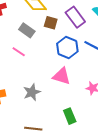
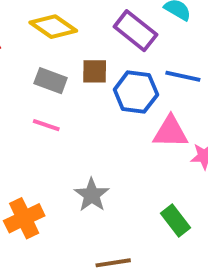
brown square: (51, 23) -> (95, 71), moved
pink triangle: (62, 76) -> (170, 132), moved

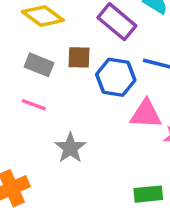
gray star: (92, 195) -> (70, 148), moved
green rectangle: (175, 220) -> (148, 194), turned -60

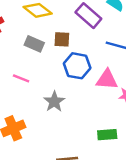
blue hexagon: (116, 77) -> (77, 66), moved
pink line: (34, 105) -> (21, 78), moved

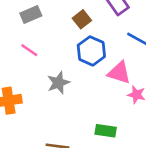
brown square: (62, 39) -> (82, 19), turned 35
gray rectangle: (34, 44) -> (31, 15), moved, turned -60

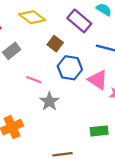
pink line: (29, 50) -> (34, 80), moved
pink triangle: (119, 73) -> (98, 80), turned 30

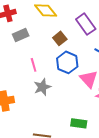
pink line: (34, 80) -> (34, 65), turned 40

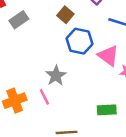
pink line: (34, 65) -> (44, 97), moved

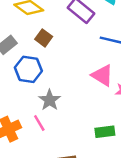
brown square: (65, 15) -> (44, 38), moved
blue hexagon: (80, 41) -> (28, 69), moved

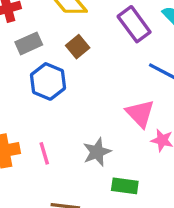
gray star: (50, 100) -> (97, 152), moved

